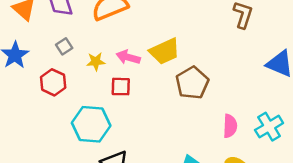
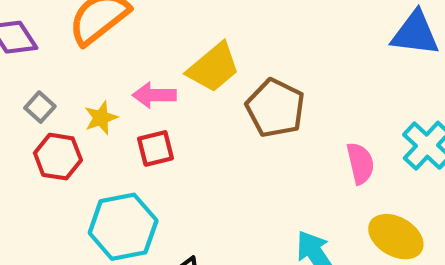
red hexagon: (53, 82) -> (58, 157), moved

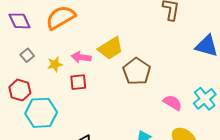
red hexagon: (58, 157) -> (20, 90), moved
pink semicircle: (360, 163) -> (173, 103), turned -54
cyan hexagon: (123, 227) -> (41, 113), moved

